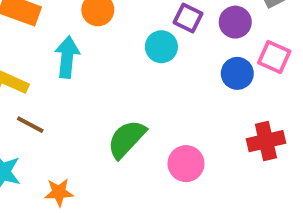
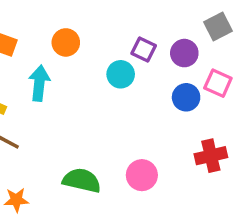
green semicircle: (127, 139) -> (82, 180), moved, turned 60
orange star: (59, 192) -> (16, 200), moved

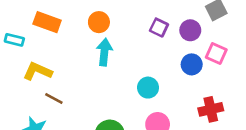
cyan circle: (121, 74) -> (148, 88), moved
cyan arrow: (39, 83) -> (104, 52), moved

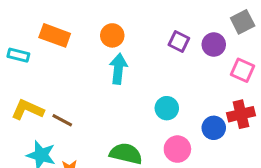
blue circle: (192, 64) -> (214, 128), moved
yellow L-shape: (38, 71) -> (27, 110), moved
red cross: (211, 109) -> (241, 114), moved

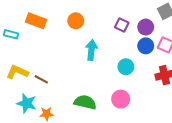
cyan arrow: (118, 69) -> (91, 50), moved
cyan circle: (167, 108) -> (126, 67), moved
blue circle: (214, 128) -> (146, 46), moved

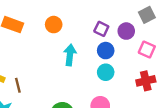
blue circle: (146, 46) -> (106, 51), moved
brown line: (41, 79) -> (18, 85), turned 48

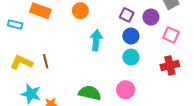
brown line: (18, 85) -> (46, 61), moved

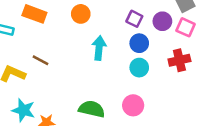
pink square: (171, 35) -> (186, 27), moved
brown line: (46, 61) -> (41, 60), moved, turned -48
red cross: (170, 65) -> (179, 60), moved

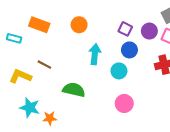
cyan circle: (139, 68) -> (119, 71), moved
green semicircle: (92, 109) -> (74, 90), moved

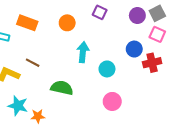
purple square: (125, 29) -> (100, 12), moved
purple circle: (149, 31) -> (137, 16), moved
blue circle: (129, 50) -> (134, 49), moved

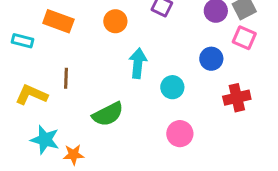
brown line: (33, 63) -> (66, 78), turned 64
red cross: (152, 63) -> (237, 98), moved
green semicircle: (62, 88) -> (108, 114), turned 140

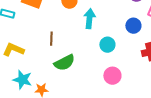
cyan arrow: (138, 63) -> (89, 19), moved
brown line: (66, 78) -> (51, 39), moved

